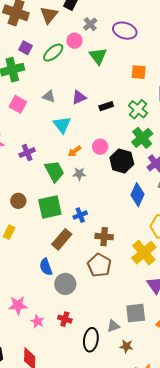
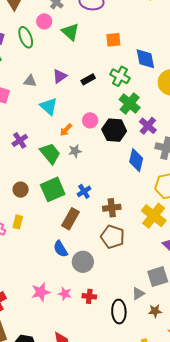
green ellipse: (53, 53) -> (26, 37), turned -60
pink star: (37, 321) -> (65, 294), moved

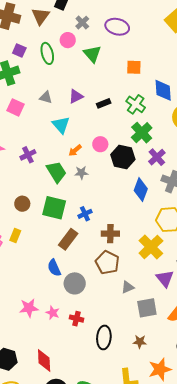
green square: (53, 189) -> (54, 208), turned 30
gray triangle: (138, 294) -> (128, 287), moved

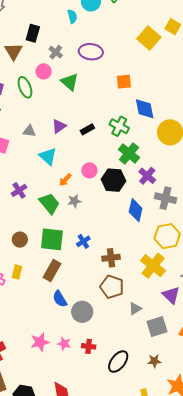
orange square: (134, 67) -> (124, 82), moved
brown rectangle: (68, 239) -> (52, 271), moved
black ellipse: (104, 337) -> (118, 362), turned 40

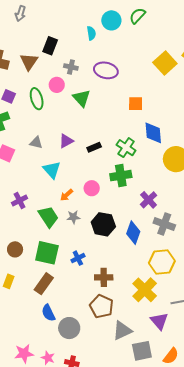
gray cross: (56, 52) -> (71, 67), turned -32
green cross: (129, 153) -> (121, 176), moved, turned 35
black hexagon: (113, 180) -> (103, 224), moved
gray triangle: (135, 309) -> (122, 331), size x1.5

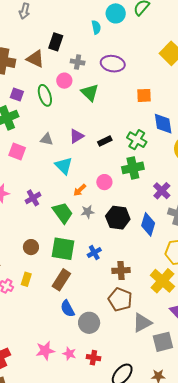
brown triangle: (29, 62) -> (35, 59), turned -36

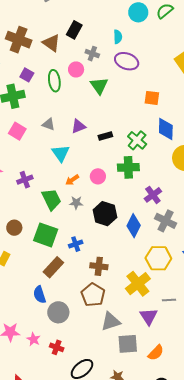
cyan semicircle: (96, 27) -> (118, 37), moved
brown rectangle: (61, 280) -> (53, 267), moved

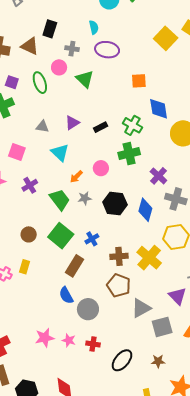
pink square: (17, 131) -> (17, 152), moved
green square: (46, 235) -> (61, 236), turned 30
yellow cross: (138, 284) -> (149, 258), moved

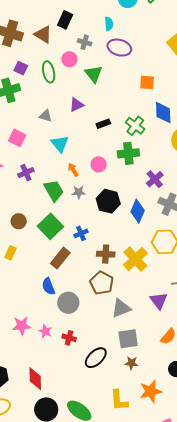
purple triangle: (72, 123) -> (76, 105), moved
orange arrow: (76, 177) -> (73, 170), turned 96
gray square: (162, 327) -> (128, 339), moved

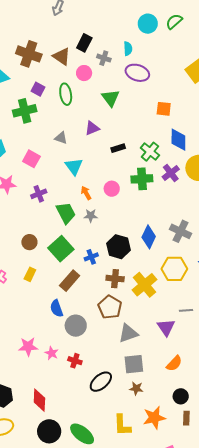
gray cross: (85, 42) -> (104, 58), moved
pink circle: (69, 59) -> (84, 73), moved
purple cross: (155, 179) -> (171, 173), moved
black hexagon: (108, 201) -> (118, 247), moved
yellow rectangle: (11, 253) -> (30, 274), moved

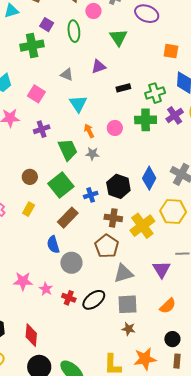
green cross: (150, 152) -> (155, 93), turned 30
black ellipse: (101, 382) -> (94, 300), moved

